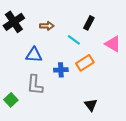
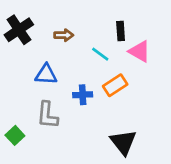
black rectangle: (89, 23) -> (121, 31), turned -32
pink triangle: (113, 44) -> (140, 51), moved
black triangle: (91, 105) -> (123, 142), size x1.5

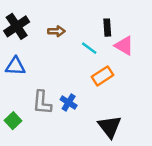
blue triangle: (46, 74) -> (15, 66), moved
blue cross: (83, 95) -> (69, 103), moved, turned 35

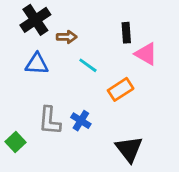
black cross: (17, 26) -> (35, 20), moved
cyan line: (89, 48) -> (88, 65), moved
blue triangle: (15, 66) -> (37, 64), moved

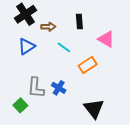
black rectangle: (126, 33) -> (79, 22), moved
blue triangle: (37, 64) -> (27, 46), turned -36
green square: (16, 142) -> (20, 105), moved

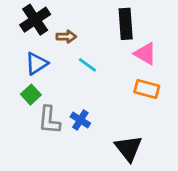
black rectangle: (79, 22) -> (126, 24), moved, size x1.5
orange rectangle: (88, 65) -> (147, 89), moved, turned 48
green square: (20, 105) -> (31, 95), moved

